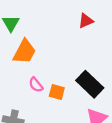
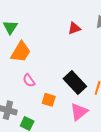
orange square: (57, 92) -> (49, 100), moved

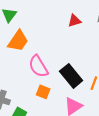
pink semicircle: (29, 81) -> (38, 66), moved, size x1.6

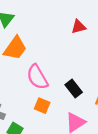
black rectangle: (71, 76) -> (74, 88), size x0.7

